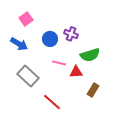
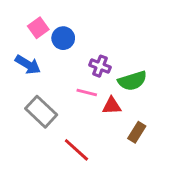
purple cross: (71, 34) -> (100, 66), moved
blue circle: (50, 39) -> (63, 38), moved

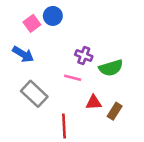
blue circle: (63, 38) -> (53, 16), moved
red triangle: (112, 106) -> (94, 103), moved
red line: (76, 150) -> (64, 126), turned 45

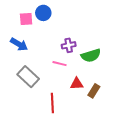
pink square: (32, 23) -> (26, 19), turned 32
purple cross: (84, 56) -> (69, 45), turned -32

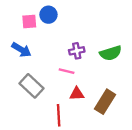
green semicircle: (91, 55) -> (111, 53), moved
red triangle: (77, 84) -> (77, 94), moved
brown rectangle: (94, 91) -> (105, 102), size x1.5

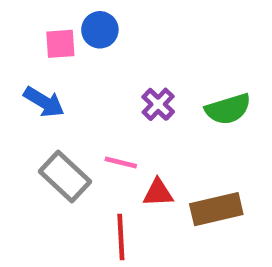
purple cross: (77, 51) -> (158, 104), turned -35
pink line: (67, 71) -> (121, 163), moved
brown rectangle: (105, 102) -> (216, 209), turned 45

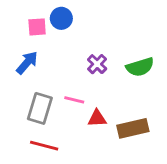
blue arrow: (44, 102) -> (27, 63), turned -80
gray rectangle: (65, 177) -> (40, 108), turned 64
red line: (121, 237) -> (44, 146), moved, turned -72

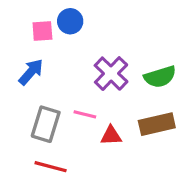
purple cross: (97, 64) -> (111, 74), size x1.5
brown rectangle: (133, 128) -> (157, 124), moved

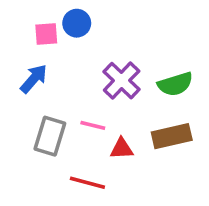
red line: (51, 167) -> (87, 183), moved

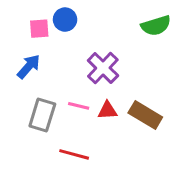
green semicircle: (175, 84) -> (156, 26), moved
brown rectangle: (172, 136) -> (145, 115), turned 44
red triangle: (122, 149) -> (107, 110), moved

